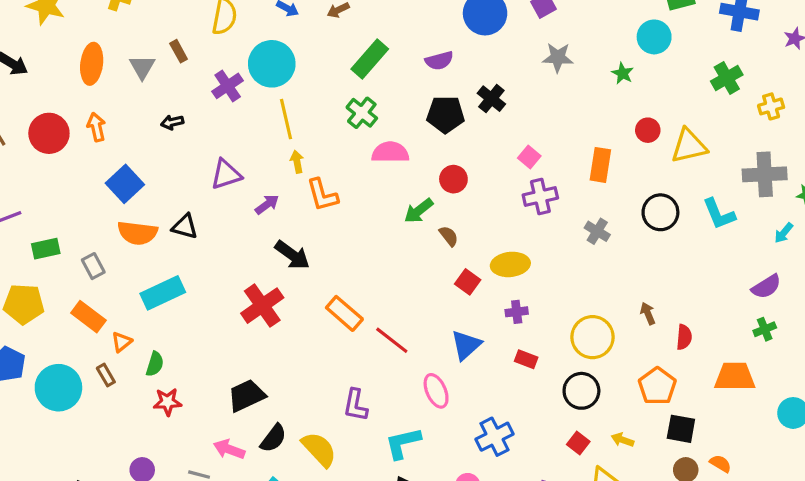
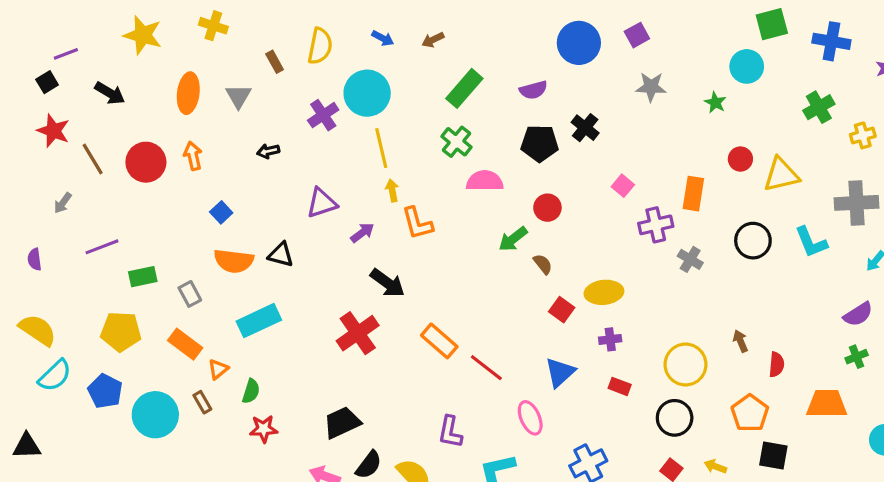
brown rectangle: (179, 51) -> (275, 62), moved
blue square: (125, 184) -> (221, 212), size x0.6
purple cross: (540, 197) -> (656, 225), moved

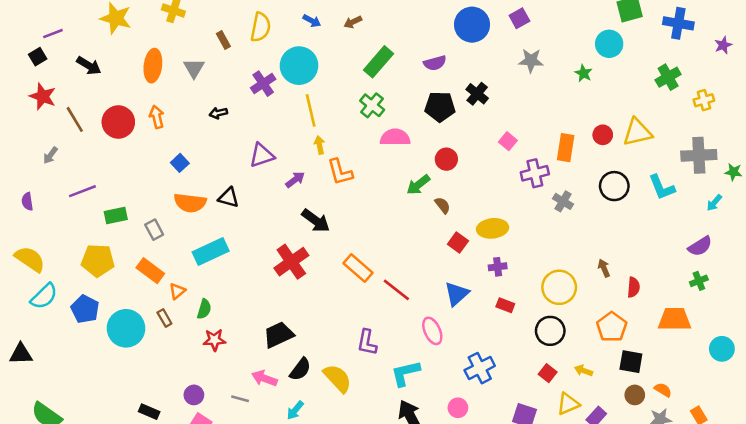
red circle: (740, 159) -> (603, 135), moved

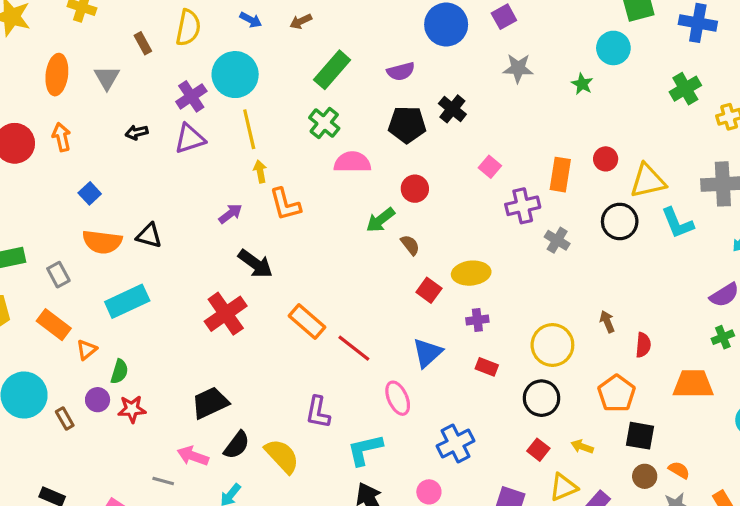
yellow triangle: (637, 132) -> (648, 181), moved
purple triangle: (262, 155) -> (190, 139), moved
brown rectangle: (164, 318) -> (65, 418), moved
purple circle: (194, 395) -> (98, 400), moved

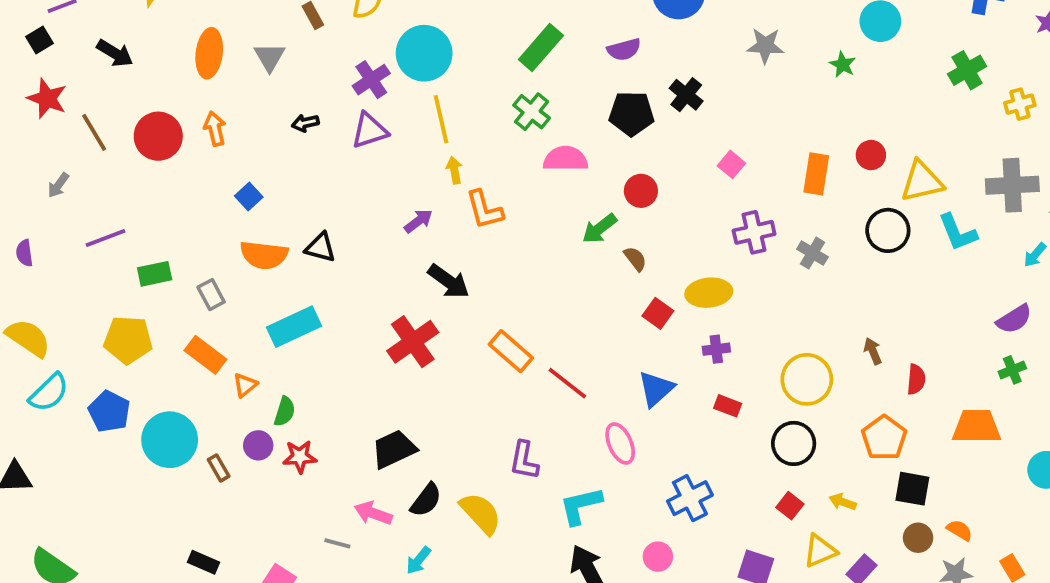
purple cross: (523, 206) -> (754, 232), moved

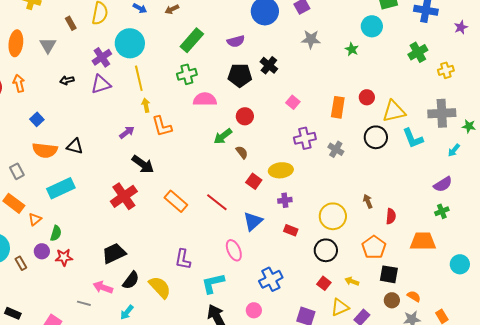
green cross: (532, 112) -> (187, 74), turned 36
red line: (567, 383) -> (217, 202), moved

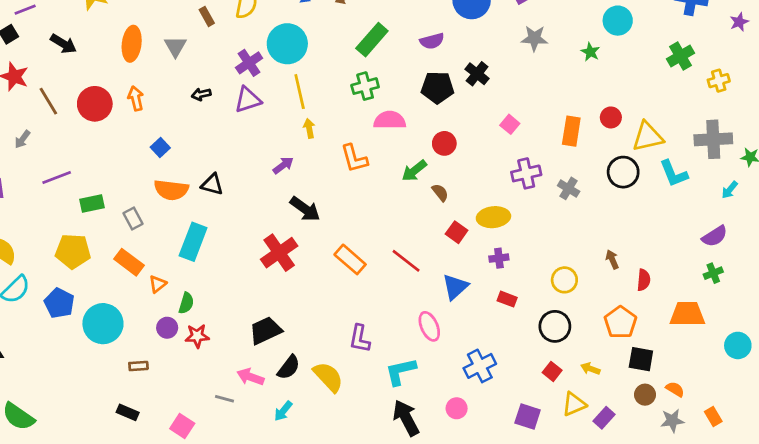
orange L-shape: (162, 126) -> (354, 158), moved
cyan rectangle: (61, 188) -> (193, 242), turned -44
yellow circle: (333, 216) -> (564, 280), size x0.7
brown rectangle: (21, 263) -> (138, 366), moved, turned -64

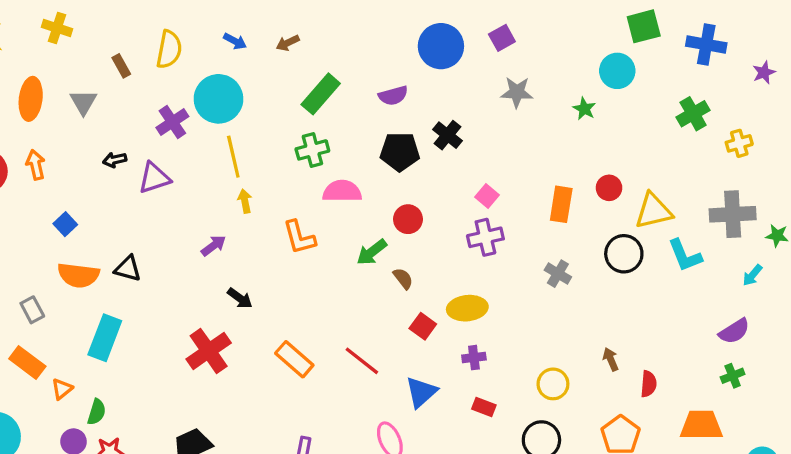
purple triangle: (248, 100) -> (154, 178), moved
purple cross: (526, 173) -> (485, 237), moved
black arrow: (305, 209) -> (240, 298), size x0.7

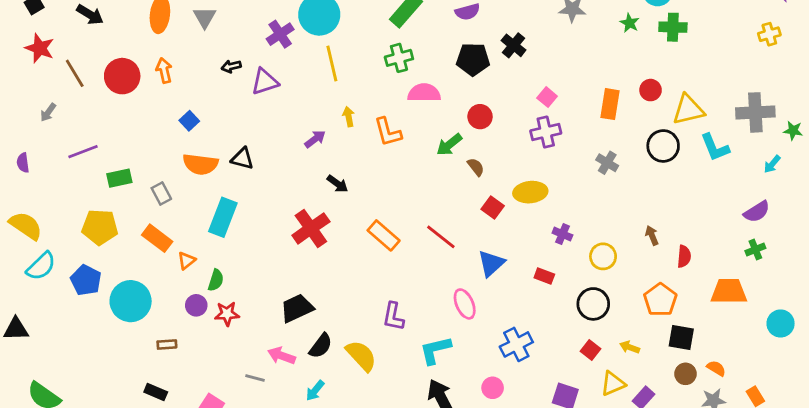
green cross: (693, 114) -> (673, 27), moved, turned 32
yellow cross: (739, 143) -> (769, 34), moved
yellow arrow: (245, 201) -> (349, 117), moved
purple cross: (474, 358) -> (562, 234), moved, turned 30

